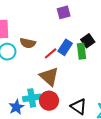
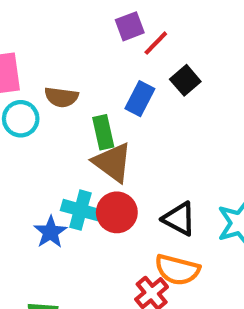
green rectangle: (81, 51) -> (103, 132), moved
red line: (51, 53) -> (156, 43), moved
cyan cross: (32, 98) -> (80, 210), turned 30

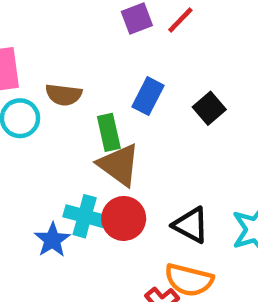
red line: (156, 43) -> (180, 20), moved
black square: (185, 80) -> (209, 108), moved

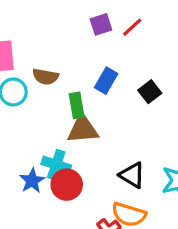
brown triangle: (119, 165) -> (83, 129), turned -44
red circle: (124, 218) -> (67, 185), moved

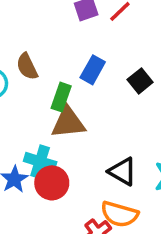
brown semicircle: (45, 77) -> (27, 66), turned 55
green rectangle: (77, 105) -> (61, 97), turned 30

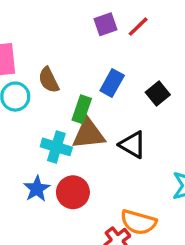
cyan cross: (40, 162) -> (56, 147), moved
black triangle: (122, 171) -> (133, 145), moved

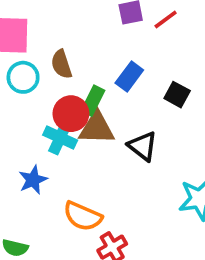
black square: (158, 94) -> (177, 95), turned -30
red circle: (73, 192) -> (71, 114), moved
orange semicircle: (138, 222) -> (83, 216), moved

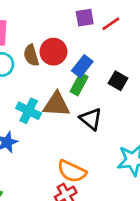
green rectangle: (93, 101) -> (79, 84), moved
red circle: (71, 114) -> (53, 52), moved
orange semicircle: (83, 216) -> (72, 171), moved

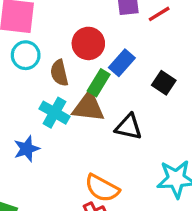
brown semicircle: (31, 55) -> (59, 73), moved
green rectangle: (79, 84) -> (99, 83), moved
black triangle: (91, 119) -> (129, 127), turned -30

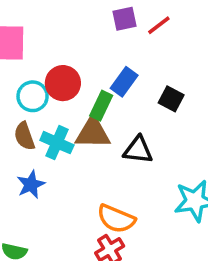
red circle: (88, 43) -> (63, 83), moved
cyan circle: (26, 55) -> (33, 96), moved
brown semicircle: (59, 73) -> (24, 136), moved

